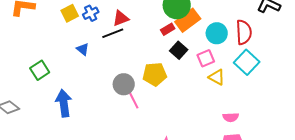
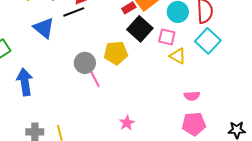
blue triangle: (83, 49) -> (44, 28), size x1.6
black square: (179, 50) -> (140, 29), size x1.4
pink square: (206, 58) -> (167, 37), turned 36

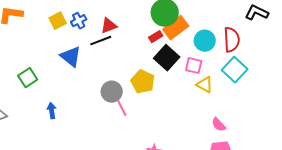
yellow pentagon: (116, 53) -> (143, 82), turned 30
blue arrow: (25, 82) -> (52, 111), size x0.6
pink semicircle: (192, 96) -> (219, 125), turned 49

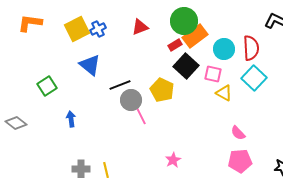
yellow square: (58, 21) -> (77, 29), size x1.4
red triangle: (109, 26) -> (140, 27), moved
black line: (101, 41) -> (120, 85), moved

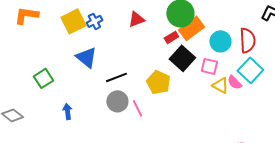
gray circle: (131, 100) -> (117, 101), moved
pink semicircle: (238, 133) -> (234, 82), moved

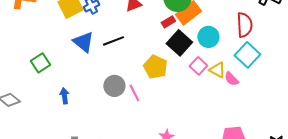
cyan circle: (220, 41) -> (208, 37), moved
pink square: (209, 66) -> (198, 66), moved, turned 30
black line: (116, 77) -> (113, 41), moved
pink semicircle: (234, 82) -> (231, 79), moved

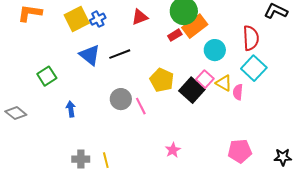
black square: (179, 43) -> (192, 90), moved
pink semicircle: (231, 79) -> (238, 92), turned 49

